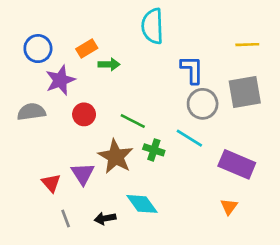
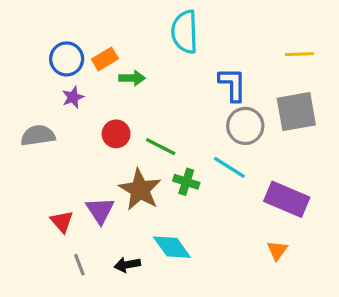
blue circle: (38, 49) -> (67, 59), moved
purple star: (60, 80) -> (73, 97), size x0.6
red circle: (84, 114) -> (116, 134), moved

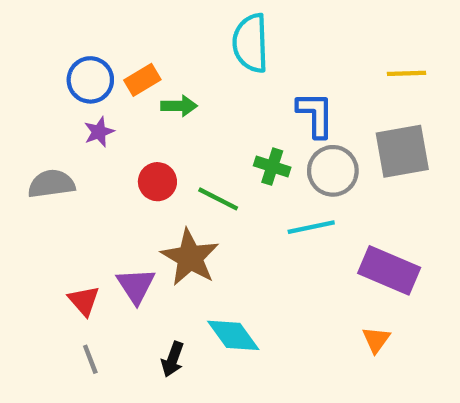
cyan line: (229, 167) -> (311, 227), turned -44
green cross: (186, 182) -> (272, 167), moved
gray line: (79, 265) -> (90, 359), moved
black arrow: (127, 265) -> (173, 359), turned -60

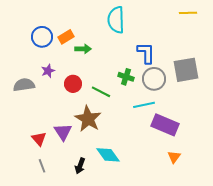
yellow line: (406, 73) -> (188, 13), moved
purple star: (99, 132) -> (48, 71), moved
purple rectangle: (389, 270) -> (165, 125), moved

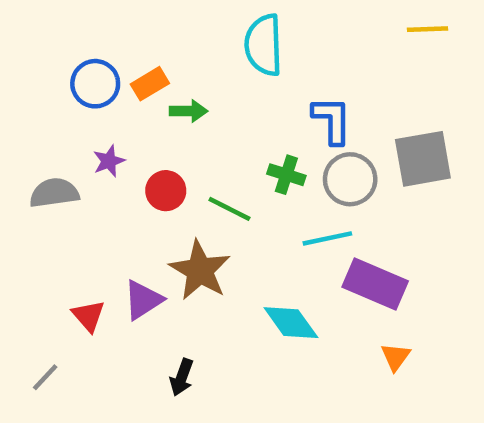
purple triangle: (63, 132) -> (143, 300), turned 30
cyan diamond: (108, 155) -> (291, 323), moved
gray line: (42, 166) -> (45, 377), moved, turned 64

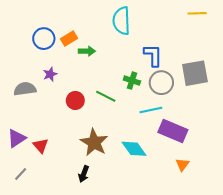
red circle: (166, 191) -> (75, 100), moved
brown star: (200, 270) -> (94, 142), moved
purple triangle: (143, 300) -> (17, 138), moved

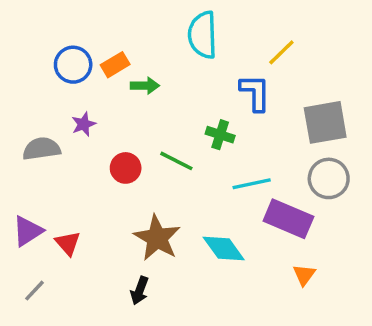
yellow line: (197, 13) -> (281, 52), moved, turned -42
gray circle: (161, 83) -> (329, 178), moved

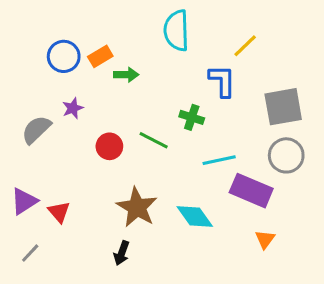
gray semicircle: (42, 149) -> (36, 130), turned -36

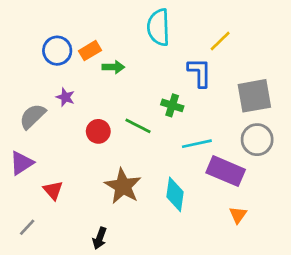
purple star: (73, 108) -> (65, 97), turned -30
purple triangle: (24, 201) -> (22, 163), moved
cyan diamond: (195, 216) -> (175, 194), turned 44
black arrow: (122, 253) -> (100, 238), moved

